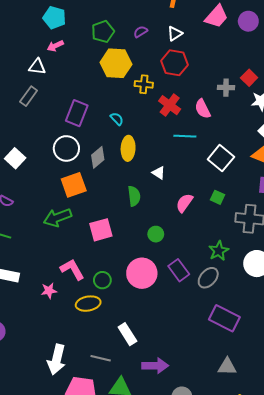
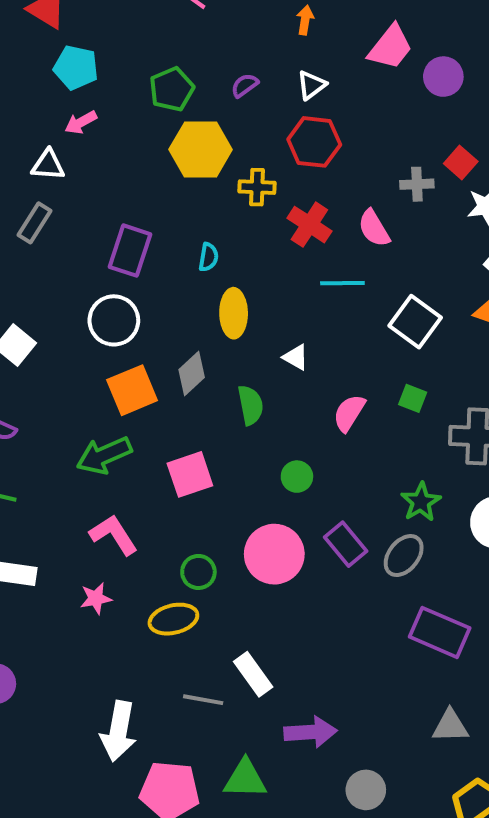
purple circle: (248, 21) -> (443, 77), moved
cyan semicircle: (117, 119) -> (208, 257), turned 56
gray diamond: (98, 157) -> (192, 373), moved
pink L-shape: (72, 269) -> (114, 535), moved
gray line: (101, 358) -> (203, 700), moved

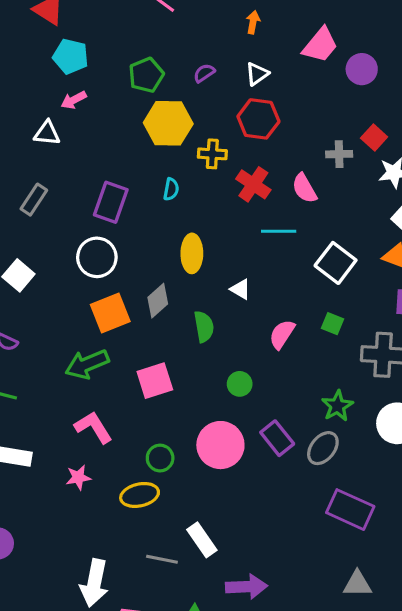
gray rectangle: (35, 223) -> (34, 200), moved
cyan semicircle: (208, 257) -> (171, 189), moved

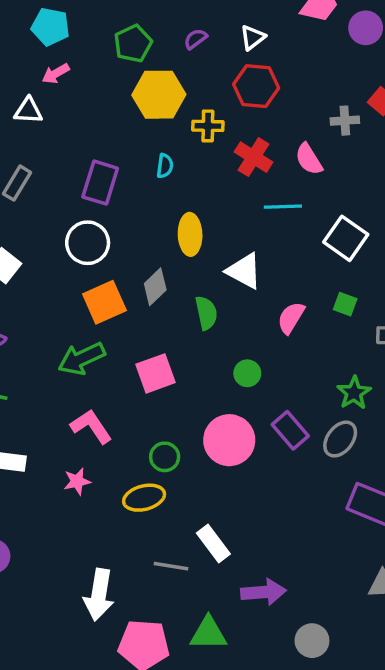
white triangle: (240, 289) -> (244, 271), size x1.6

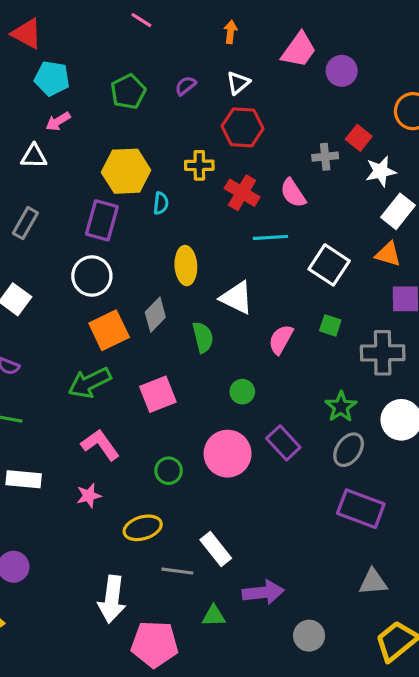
yellow hexagon: (159, 95) -> (126, 171), moved
gray ellipse: (340, 439) -> (349, 450), moved
yellow ellipse: (144, 498) -> (143, 528), moved
green triangle: (208, 633) -> (214, 616), moved, size x0.7

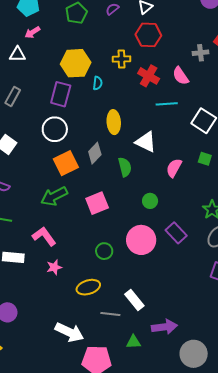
pink L-shape: (100, 445) -> (44, 236), moved
white arrow: (112, 599) -> (69, 332), turned -72
gray circle: (309, 636) -> (194, 354), size x1.4

